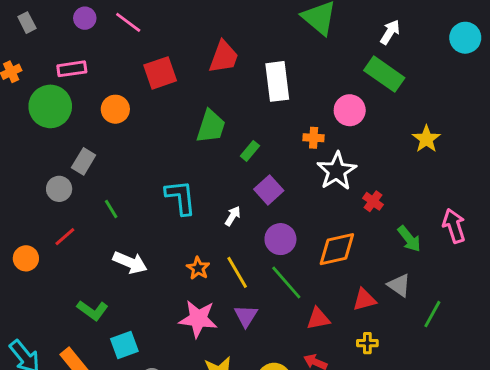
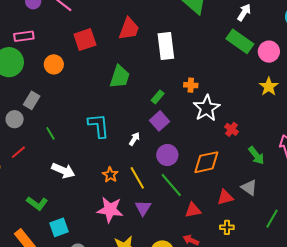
pink circle: (350, 110) -> (269, 52), moved
green rectangle: (250, 151) -> (158, 97), moved
green line: (432, 314) -> (272, 219), moved

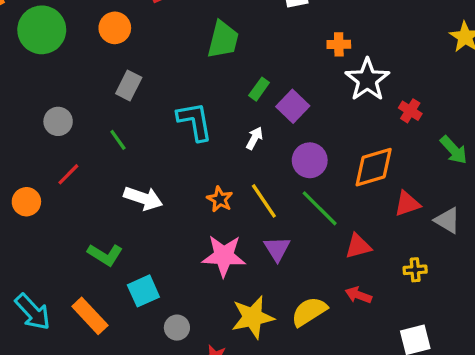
green rectangle: (158, 97) -> (259, 89), moved
gray rectangle: (32, 100) -> (129, 85), moved
gray triangle: (249, 187) -> (447, 220), moved
red triangle: (225, 197) -> (407, 204), moved

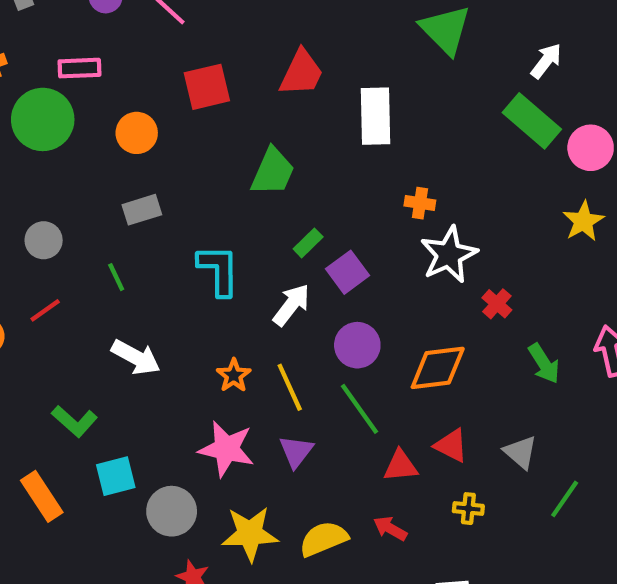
gray rectangle: (129, 85) -> (142, 210), turned 36
white arrow: (254, 138) -> (291, 305), size x1.5
red triangle: (407, 204) -> (451, 445), moved, turned 36
gray circle: (177, 328) -> (172, 511), moved, size x1.5

